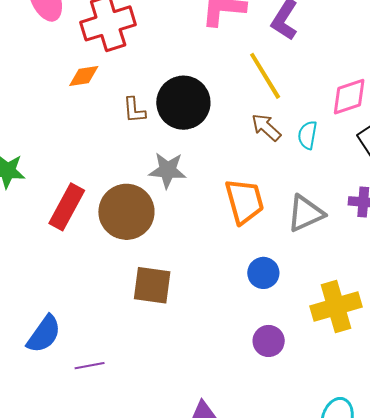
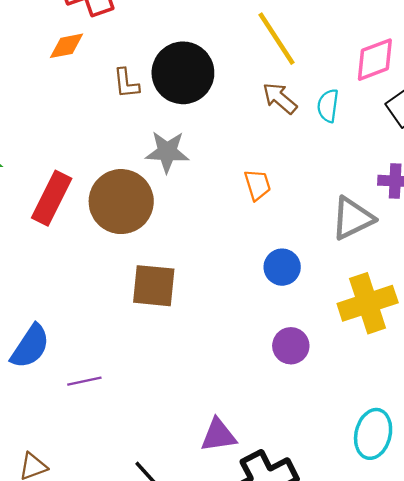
orange trapezoid: (244, 201) -> (257, 185), size x0.6
gray triangle: (305, 213) -> (352, 218), moved

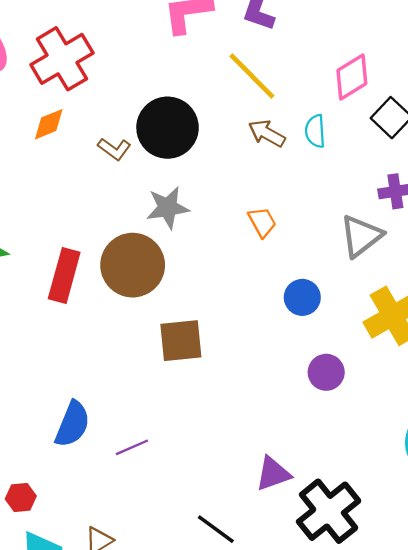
brown L-shape: (126, 83) -> (114, 149), turned -36

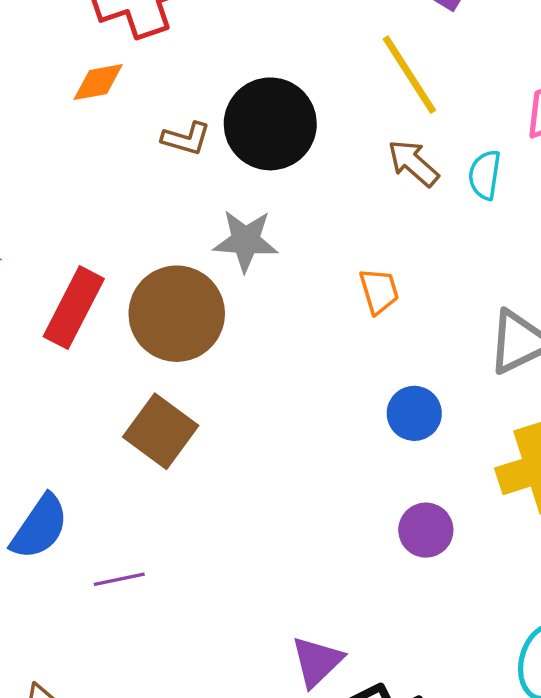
brown L-shape: (114, 149) -> (186, 139), turned -32
brown square: (181, 341) -> (161, 431), moved, turned 30
purple triangle: (273, 474) -> (317, 661), turned -36

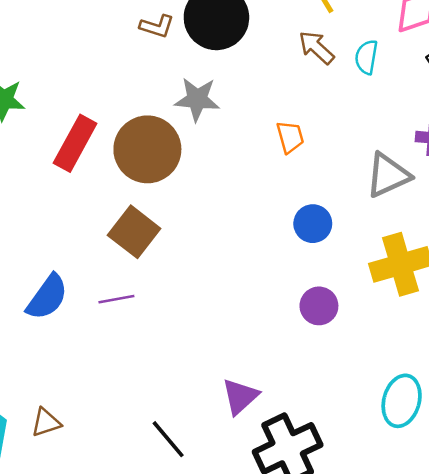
purple line: (119, 579) -> (116, 299), moved

